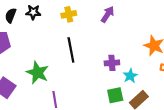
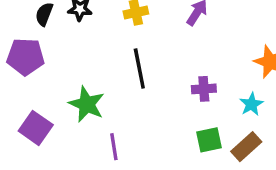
cyan star: (130, 76) -> (251, 104), moved

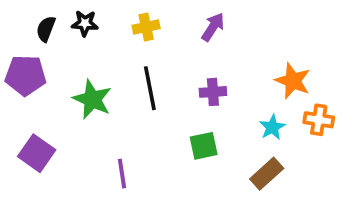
purple cross: (204, 89) -> (213, 92), moved
green star: (87, 104) -> (92, 99), moved
green square: (209, 140) -> (204, 146), moved

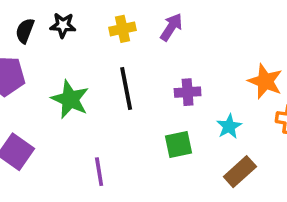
purple arrow: (213, 27) -> (171, 27), moved
cyan star: (272, 127) -> (229, 126), moved

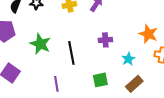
black line: (126, 89) -> (71, 53), moved
green square: (179, 145) -> (100, 80), moved

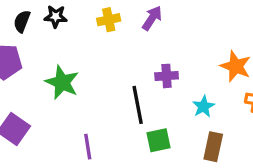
black line: (71, 53) -> (138, 105), moved
brown rectangle: (134, 84) -> (213, 147), turned -36

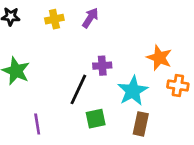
black line: (138, 105) -> (78, 89), turned 36
cyan star: (204, 106) -> (133, 91), size x1.6

